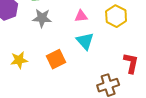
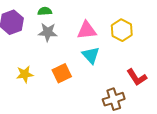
pink triangle: (81, 16) -> (87, 30), size x1.5
red L-shape: (131, 63) -> (137, 77), turned 135

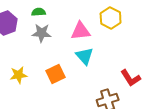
yellow hexagon: (122, 30) -> (111, 18), moved

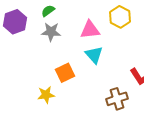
green semicircle: (39, 12) -> (48, 11), turned -32
yellow star: (19, 75) -> (46, 95), moved

